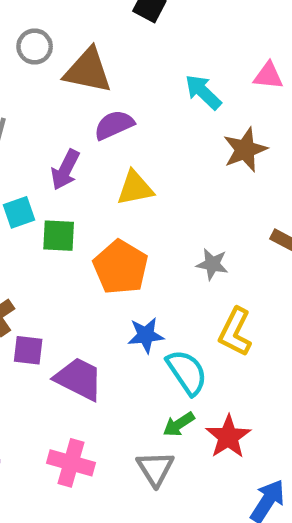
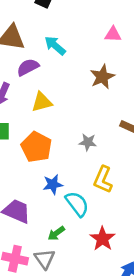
cyan arrow: (203, 92) -> (55, 46), moved
green arrow: (179, 424) -> (56, 233), moved
gray triangle: (155, 468) -> (45, 259), moved

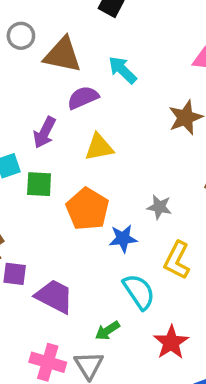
blue star: (53, 184) -> (123, 239), moved

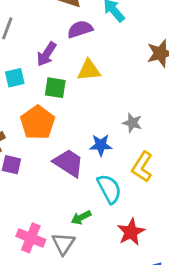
green square: (39, 184) -> (55, 88), moved
orange pentagon: (87, 209) -> (38, 123), moved
purple trapezoid: (54, 296) -> (69, 163), moved

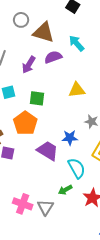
purple arrow: (47, 54) -> (29, 65), moved
yellow triangle: (89, 70) -> (77, 90), moved
green arrow: (81, 217) -> (65, 190), moved

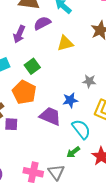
yellow triangle: (77, 90) -> (65, 43), moved
green square: (37, 98) -> (32, 66), turned -35

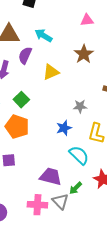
purple semicircle: (42, 23) -> (25, 55), turned -30
purple trapezoid: (50, 116) -> (51, 176), moved
green arrow: (73, 152) -> (76, 188), moved

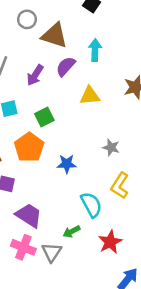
cyan arrow: (44, 36) -> (95, 50), turned 42
blue star: (64, 128) -> (67, 164), moved
purple trapezoid: (51, 176) -> (29, 215), moved
green arrow: (76, 188) -> (72, 232), moved

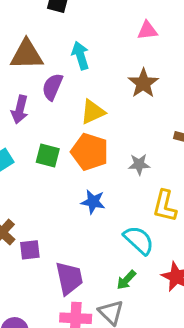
green square: (44, 117) -> (48, 155), turned -30
orange pentagon: (29, 147) -> (90, 152), moved
blue star: (67, 164) -> (93, 202), turned 30
purple trapezoid: (29, 215) -> (69, 278), turned 64

